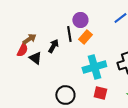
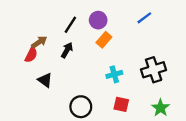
black line: (69, 34) -> (70, 25), moved, turned 42
black triangle: (35, 58) -> (45, 80), moved
cyan cross: (94, 67) -> (114, 74), size x0.6

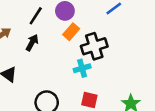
black cross: (154, 70) -> (94, 46), moved

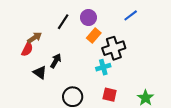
black arrow: (32, 43) -> (56, 61), moved

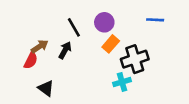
blue line: (131, 15) -> (155, 20), turned 40
black line: (63, 22) -> (74, 27), turned -63
black arrow: (56, 61) -> (65, 50), moved

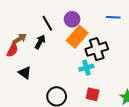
orange rectangle: (111, 44) -> (77, 37), size x1.5

